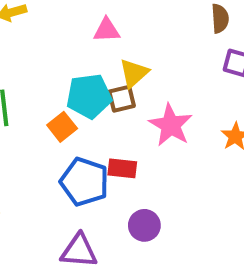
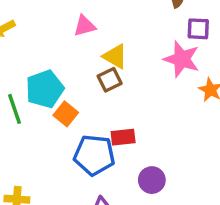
yellow triangle: (134, 73) -> (115, 56), turned -36
cyan pentagon: (89, 96) -> (45, 89), moved
pink star: (171, 125) -> (182, 59), moved

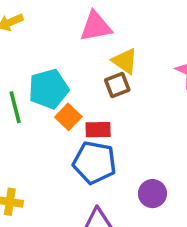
pink triangle: (85, 26) -> (96, 26), size x1.4
red rectangle: (123, 137) -> (98, 130), moved

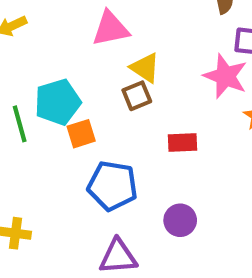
orange square: (68, 117) -> (81, 134), turned 30
red rectangle: (98, 130) -> (182, 143), moved

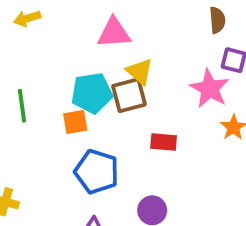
brown square: (137, 96) -> (129, 95), size x1.4
cyan pentagon: (58, 102) -> (92, 93), moved

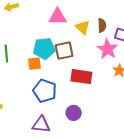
brown semicircle: (217, 20) -> (102, 25), moved
yellow triangle: (140, 72) -> (83, 27), moved
red rectangle: (164, 142) -> (81, 77), size x1.5

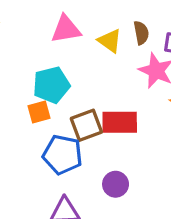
brown square: (64, 51) -> (86, 125), moved

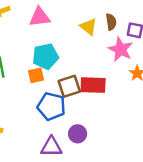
pink triangle: (66, 29) -> (40, 17), moved
purple circle: (116, 184) -> (78, 134), moved

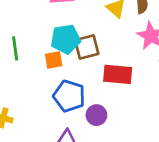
brown square: (69, 86) -> (87, 47), moved
purple circle: (78, 134) -> (96, 115), moved

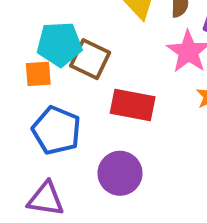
brown square: (87, 47) -> (90, 59), turned 35
purple circle: (96, 115) -> (120, 173), moved, size x1.4

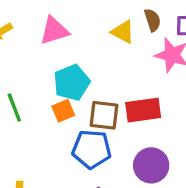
brown square: (90, 59) -> (104, 115), moved

